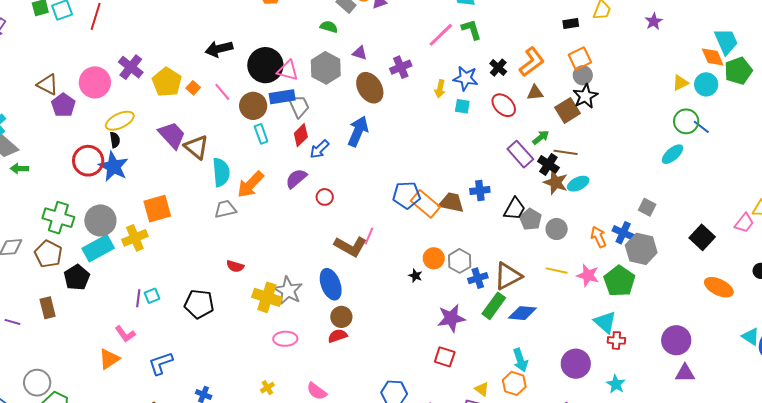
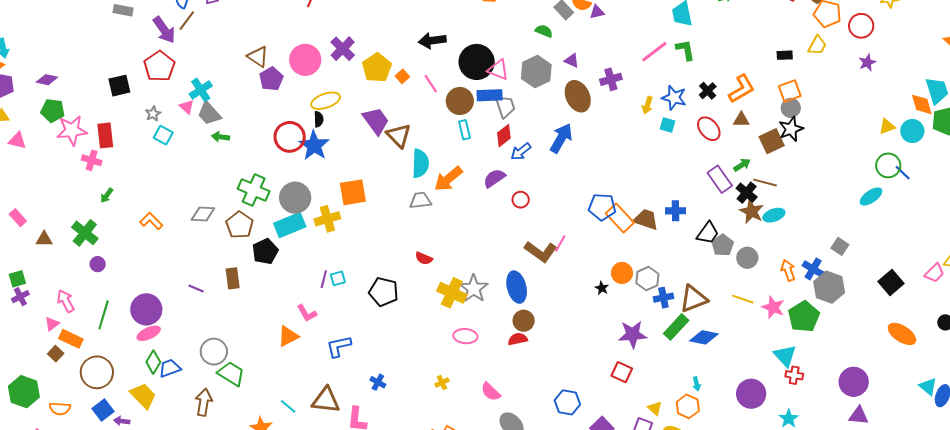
cyan arrow: (520, 360) -> (696, 384), size x0.6

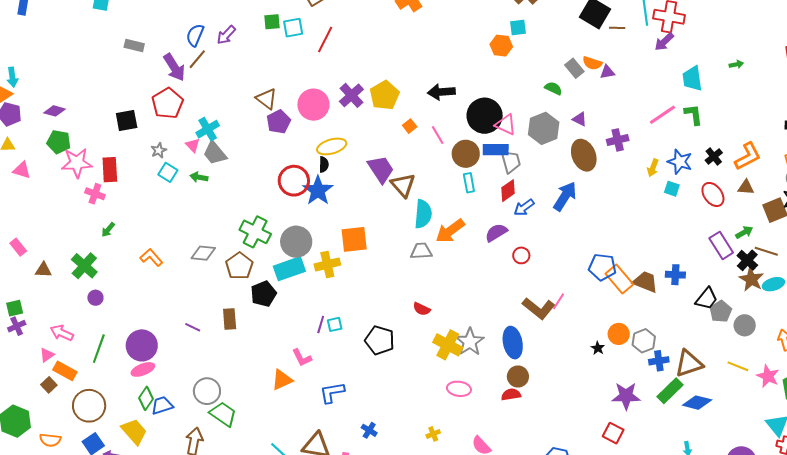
yellow pentagon: (377, 68) -> (384, 95), moved
green arrow: (220, 137) -> (199, 177), moved
pink arrow: (66, 301) -> (62, 333), turned -40

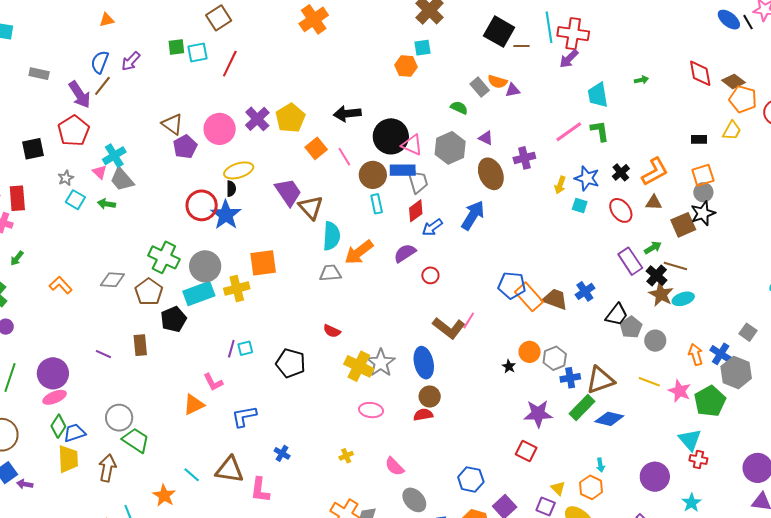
orange square: (410, 126) -> (316, 148), size x1.5
blue cross: (675, 275) -> (585, 291), turned -36
yellow trapezoid: (134, 432) -> (68, 459), moved, turned 40

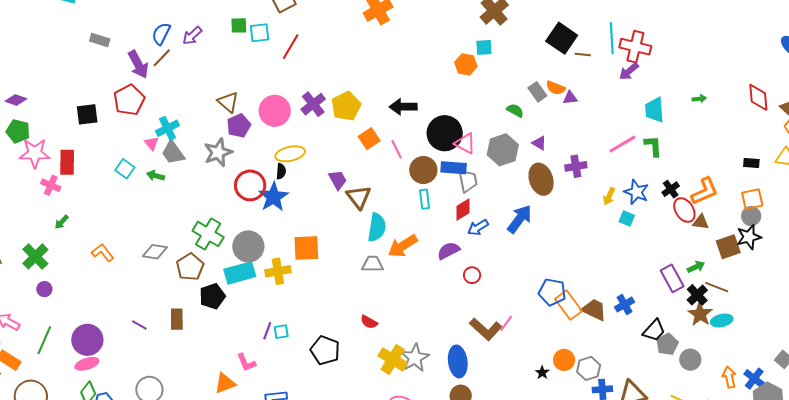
gray star: (66, 178) -> (218, 152), moved, size x1.8
purple trapezoid: (288, 192) -> (338, 180), size x0.7
red ellipse: (621, 210) -> (684, 210), moved

